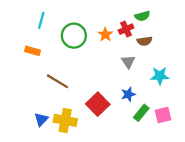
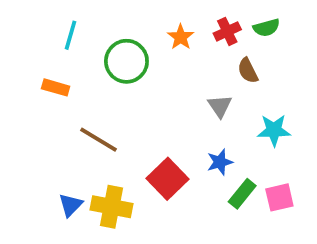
green semicircle: (142, 16) -> (266, 28), moved
red cross: (126, 29) -> (227, 31), moved
orange star: (105, 35) -> (181, 37), moved
brown semicircle: (145, 41) -> (248, 71), turned 72

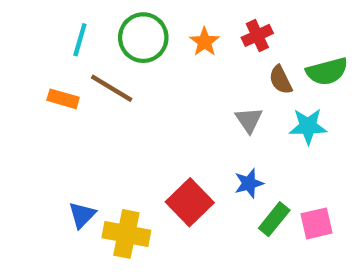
green semicircle: (266, 28) -> (327, 71), moved, size x1.4
green circle: (126, 61) -> (143, 38), moved
cyan star: (274, 130) -> (308, 126), moved
brown line: (98, 140) -> (112, 88), moved
blue triangle: (71, 205) -> (82, 215), moved

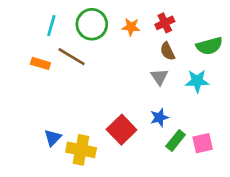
orange star: (205, 42) -> (131, 27), turned -30
brown semicircle: (281, 80) -> (167, 51), moved

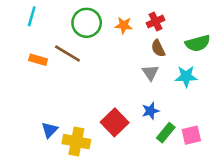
cyan line: (51, 26) -> (32, 16), moved

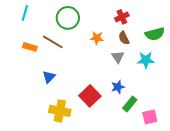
orange star: (124, 25) -> (97, 38), moved
blue triangle: (50, 130) -> (49, 77), moved
pink square: (191, 135) -> (150, 117), moved

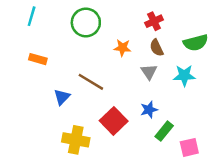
brown line: (53, 42) -> (91, 82), moved

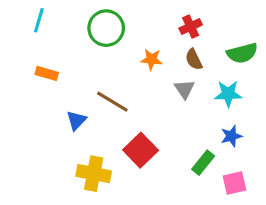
blue star: (149, 110) -> (231, 136), moved

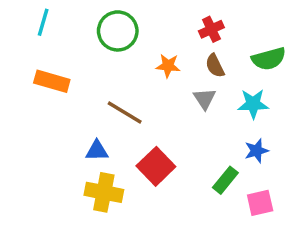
orange rectangle: (47, 73) -> (52, 81), size x1.4
blue triangle: (76, 120) -> (97, 151), moved, turned 45

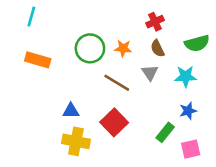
green circle: (118, 31) -> (90, 48), moved
brown line: (125, 113) -> (117, 83), moved

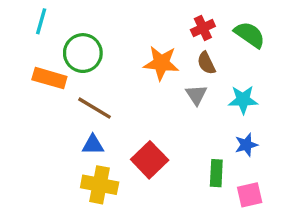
green semicircle: (197, 43) -> (250, 35), moved, turned -130
green circle: (90, 48) -> (83, 53), moved
orange star: (123, 48) -> (161, 63), size x1.5
brown line: (117, 83) -> (95, 108), moved
green rectangle: (165, 132) -> (216, 173), turned -36

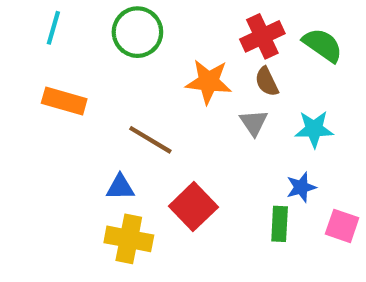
red cross: (203, 28) -> (262, 36), size x1.4
green circle: (83, 53) -> (137, 32), moved
brown line: (95, 108) -> (150, 140), moved
blue star: (246, 145) -> (301, 187), moved
pink square: (250, 195) -> (342, 226), moved, turned 32

